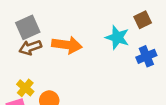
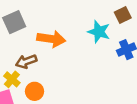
brown arrow: (30, 48) -> (26, 62), moved

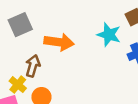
brown arrow: (26, 62) -> (33, 66), turned 126

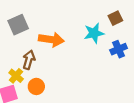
cyan star: (109, 35) -> (94, 33), turned -30

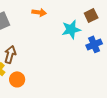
orange arrow: (51, 40) -> (39, 12), moved, size x0.6

